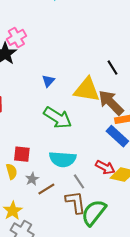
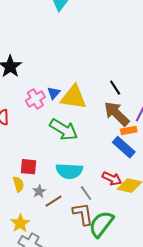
pink cross: (16, 37) -> (35, 99), moved
black line: (112, 68) -> (115, 88), moved
yellow triangle: (87, 90) -> (74, 97), moved

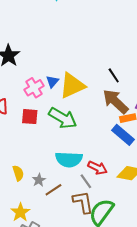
yellow triangle: (74, 97) -> (72, 86), turned -32
red square: (28, 167) -> (30, 117), moved
red arrow: (112, 179) -> (97, 168), moved

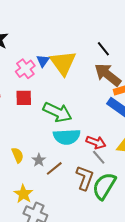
yellow triangle: (72, 86) -> (63, 63), turned -36
green arrow: (63, 118) -> (57, 112), moved
gray line: (86, 181) -> (99, 157), moved
brown L-shape: (83, 202) -> (85, 178), turned 35

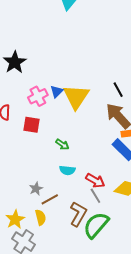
green arrow: (57, 112) -> (62, 144), size x0.5
cyan semicircle: (67, 137) -> (67, 170), size x0.6
yellow semicircle: (18, 155) -> (41, 217), moved

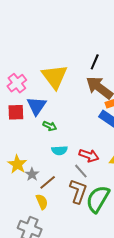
black line: (118, 90) -> (95, 62), turned 63
blue triangle: (57, 91) -> (36, 106), moved, size x1.5
gray line: (95, 196) -> (81, 171), moved
yellow star: (15, 219) -> (17, 164), moved

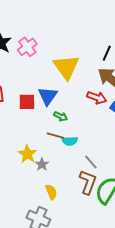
pink cross: (17, 83) -> (27, 47), moved
red arrow: (89, 155) -> (97, 98), moved
brown line: (48, 182) -> (56, 136), moved, turned 54

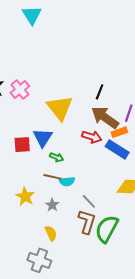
gray star: (42, 164) -> (52, 205), moved

